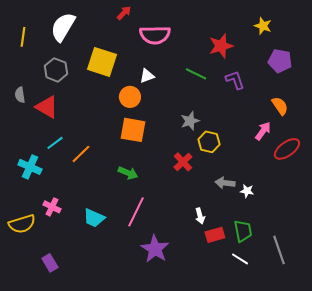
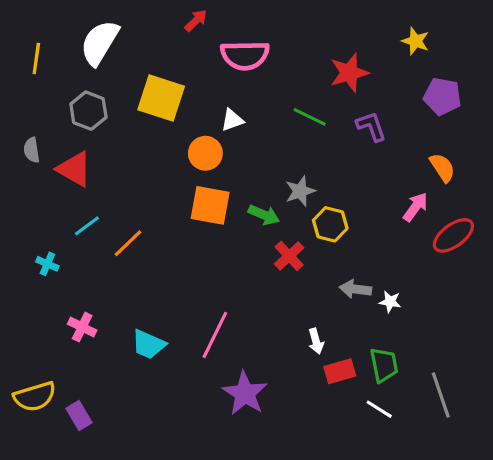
cyan cross: (30, 167) -> (47, 264), size x0.6
green arrow: (128, 173) -> (264, 215), moved
yellow semicircle: (22, 224) -> (35, 397), moved

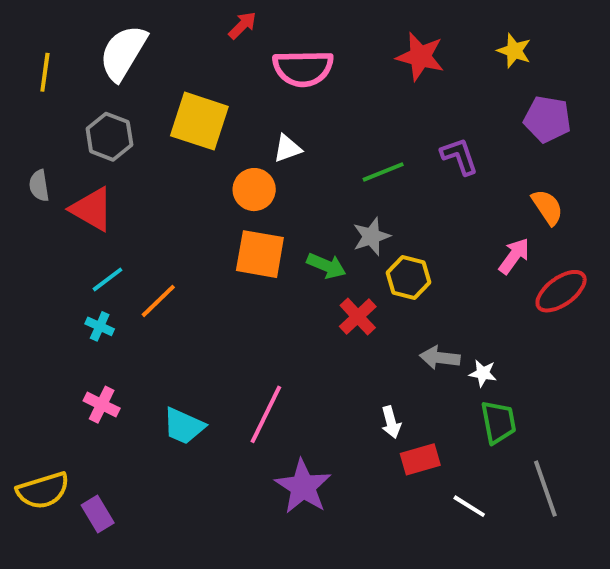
red star: (349, 73) -> (420, 57), moved, turned 30
green line: (310, 117) -> (383, 172), moved, turned -48
cyan cross: (47, 264) -> (100, 326), moved
green trapezoid: (384, 365) -> (498, 422), moved

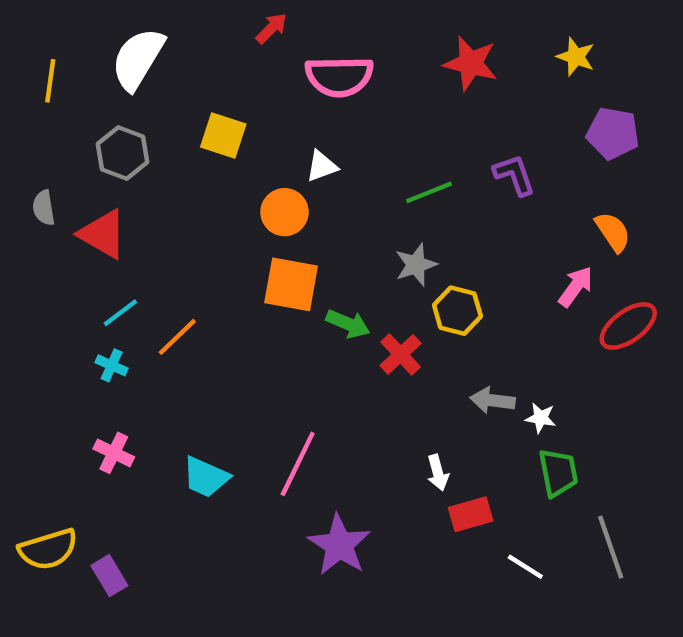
yellow square: (199, 121) -> (223, 136), size x0.7
green arrow: (326, 266) -> (348, 324), moved

